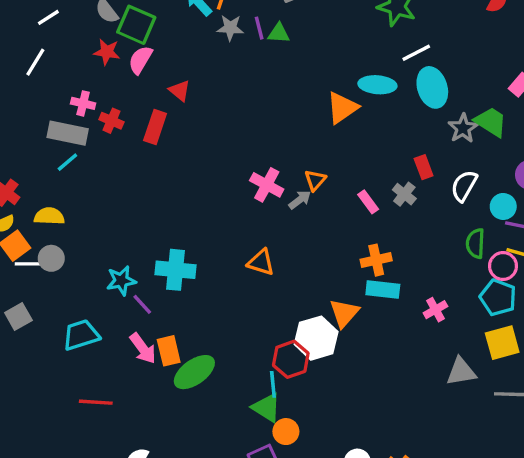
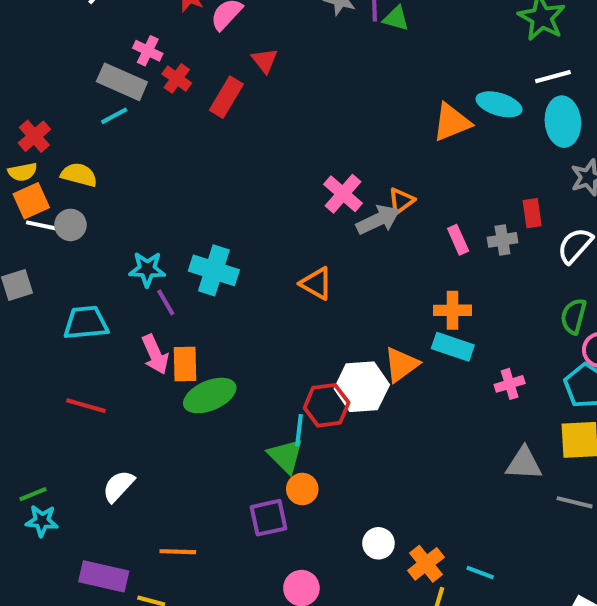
gray cross: (404, 194) -> (502, 240), turned 30
gray arrow: (300, 200) -> (378, 220), size x1.5

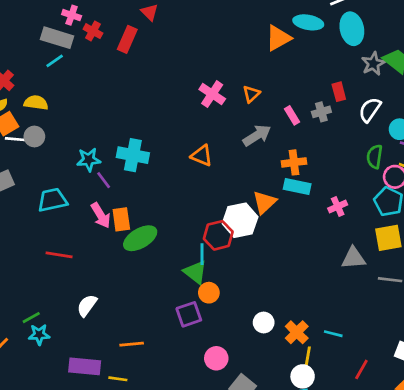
gray arrow: (378, 220) -> (257, 135), moved

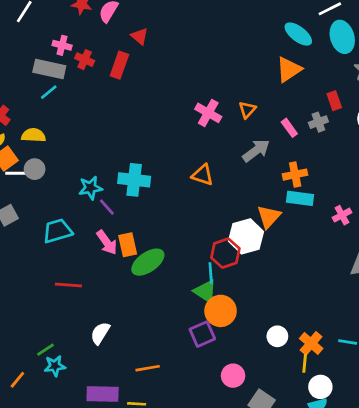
cyan ellipse: (308, 22) -> (298, 34), turned 32
orange triangle: (278, 38) -> (289, 69), moved
orange circle: (209, 293) -> (221, 311), size x1.5
yellow line: (308, 356) -> (305, 363), moved

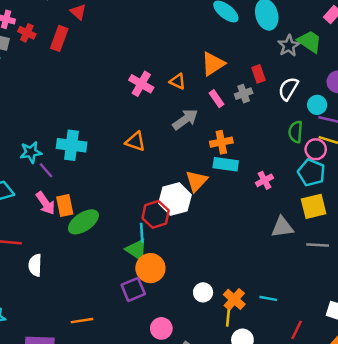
orange triangle: (289, 69) -> (213, 64), moved
orange triangle: (247, 110) -> (178, 81), turned -48
white semicircle: (100, 333) -> (35, 265), moved, turned -30

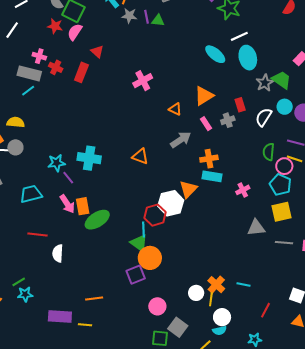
pink cross: (141, 84) -> (143, 81), moved, turned 30
cyan circle: (317, 105) -> (285, 107), moved
white circle: (203, 292) -> (196, 293), moved

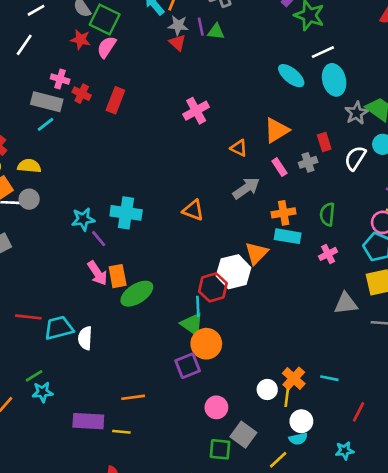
red triangle: (97, 52) -> (178, 43), moved
green semicircle: (269, 152) -> (327, 214), moved
cyan trapezoid: (31, 194) -> (59, 328), moved
red line: (37, 234) -> (28, 317), moved

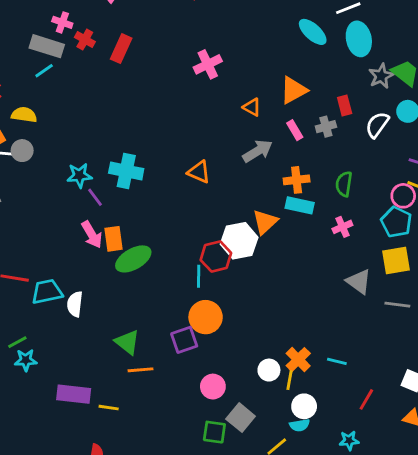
gray triangle: (346, 304) -> (359, 281), turned 40
green triangle: (192, 324) -> (127, 342), moved
orange line: (133, 397) -> (140, 370), moved

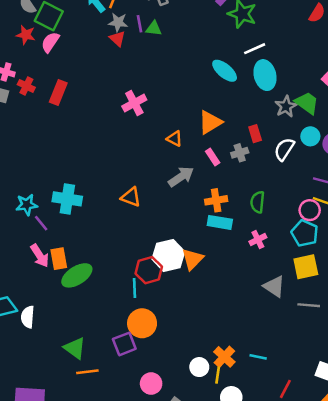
orange triangle: (265, 222) -> (193, 259), moved

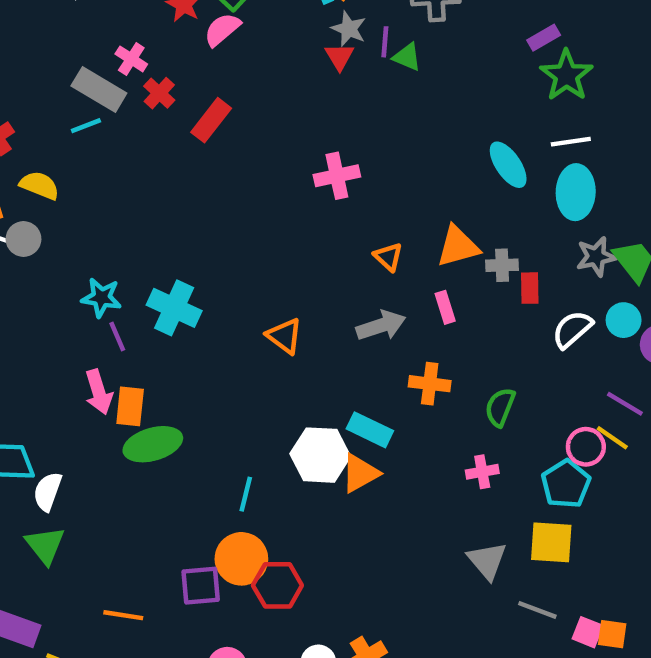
gray cross: (240, 153) -> (502, 265), moved
cyan rectangle: (220, 222) -> (370, 430), moved
red hexagon: (149, 270) -> (277, 585), moved
green triangle: (75, 348) -> (45, 545), moved

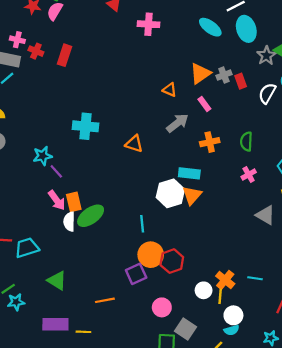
pink cross: (337, 176) -> (148, 24), moved, turned 35
cyan cross: (174, 308) -> (85, 126), moved
white semicircle: (48, 491) -> (69, 222), moved

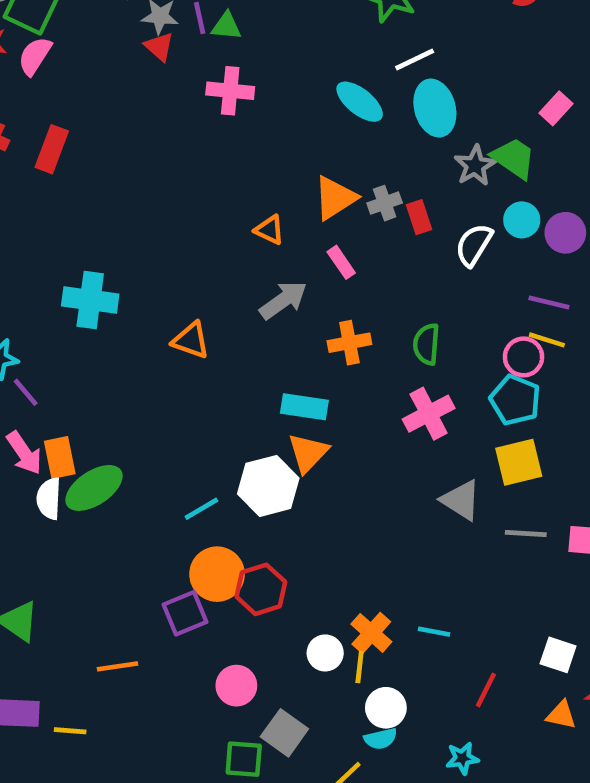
pink cross: (249, 175) -> (429, 414), size x1.5
white hexagon: (170, 193) -> (268, 486), moved
cyan line: (142, 224) -> (201, 509), turned 63

